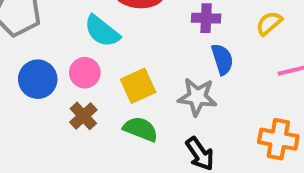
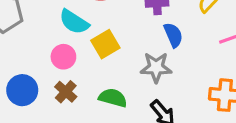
blue circle: (38, 79) -> (22, 90), moved
yellow square: (138, 86) -> (105, 44), moved

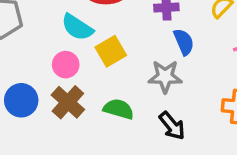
brown cross: (66, 92) -> (68, 102), size x1.4

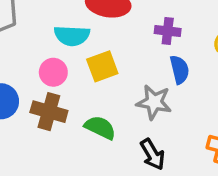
cyan semicircle: (77, 27) -> (72, 36), turned -40
brown cross: (68, 102) -> (49, 112), turned -36

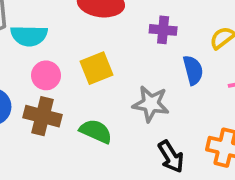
cyan semicircle: (72, 36) -> (29, 36), moved
blue semicircle: (180, 70) -> (193, 70), moved
black arrow: (152, 154) -> (171, 157), moved

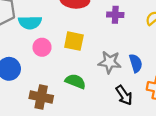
yellow square: (96, 68) -> (74, 41), turned 36
blue semicircle: (193, 70) -> (136, 63), moved
brown cross: (43, 116) -> (41, 97), moved

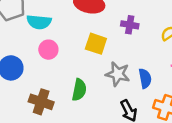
yellow square: (74, 41) -> (96, 44), moved
green semicircle: (75, 81) -> (79, 90), turned 72

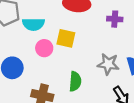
yellow square: (96, 44) -> (66, 38), moved

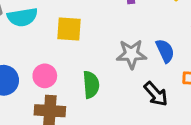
pink circle: (44, 48) -> (45, 76), moved

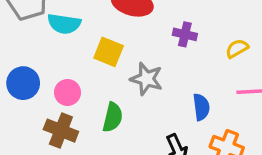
gray star: (131, 54) -> (147, 79), moved

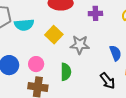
yellow square: (109, 52) -> (54, 35), turned 36

